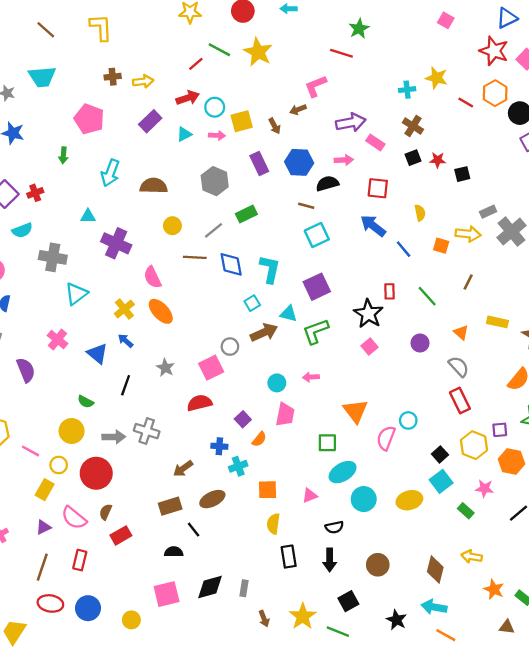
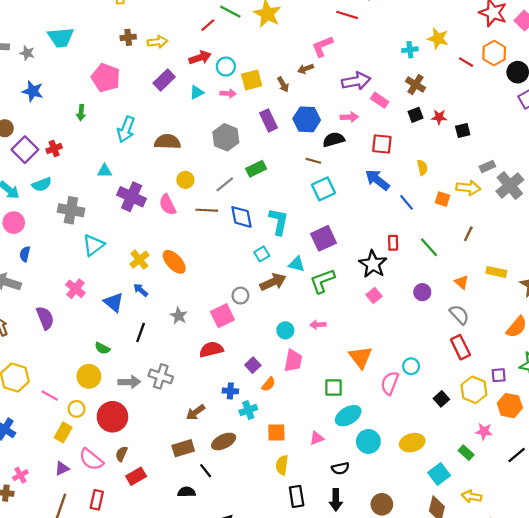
pink semicircle: (153, 277) -> (167, 205), moved
cyan square: (441, 481) -> (439, 474), moved

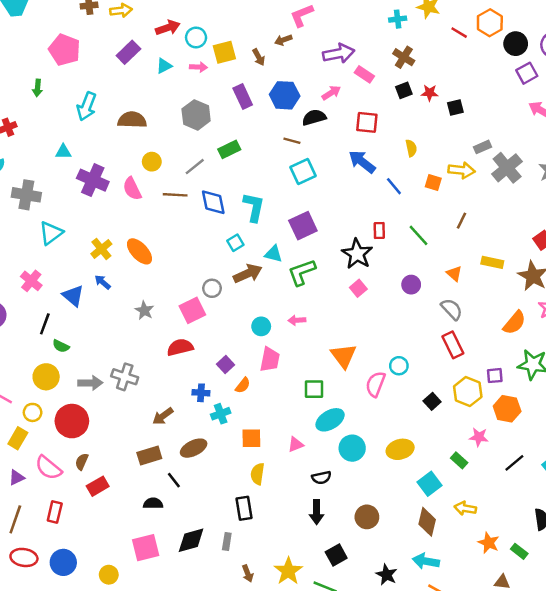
pink arrow: (349, 117) -> (331, 93), turned -30
black line: (141, 333) -> (45, 324), moved
black rectangle: (297, 496) -> (244, 508), moved

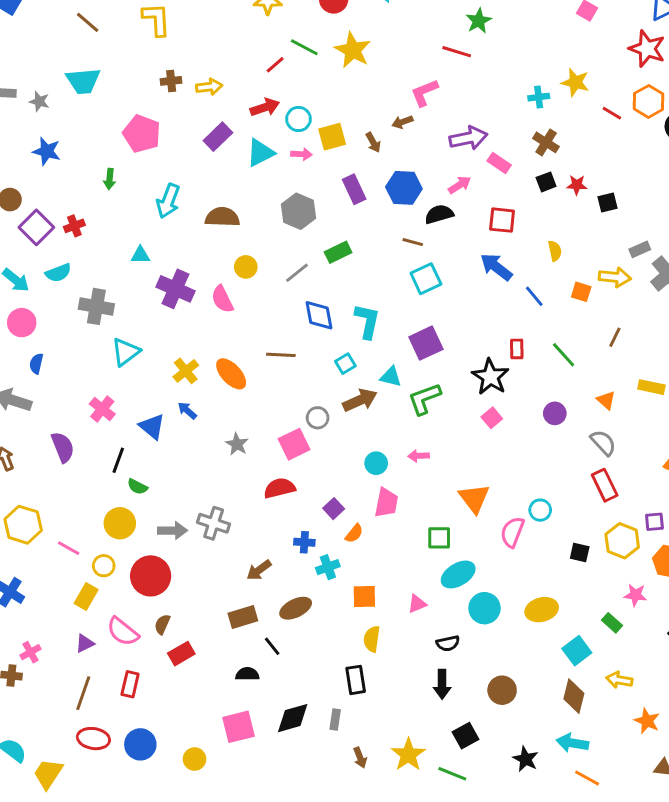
cyan triangle: (164, 66) -> (260, 153), size x1.5
brown line: (175, 195) -> (281, 355), moved
black square: (432, 401) -> (580, 553), turned -35

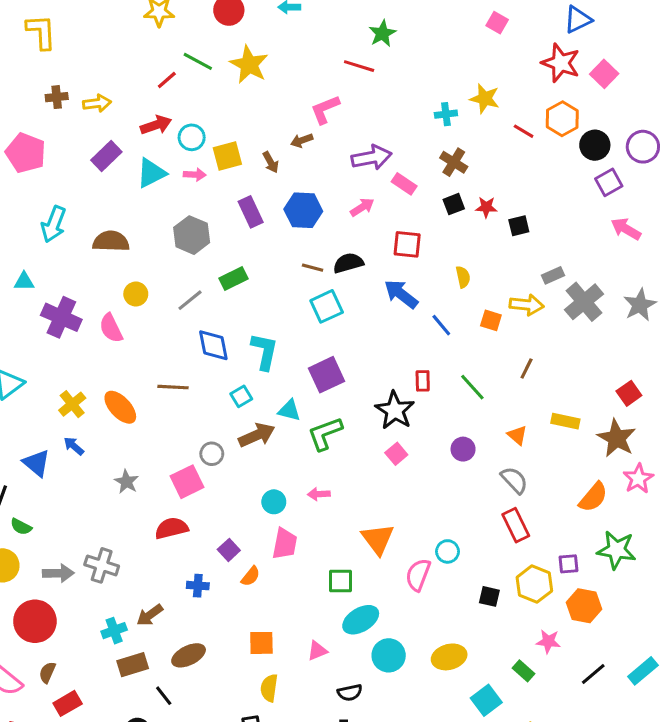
black semicircle: (439, 214) -> (348, 263), moved
cyan cross: (328, 567) -> (114, 631), moved

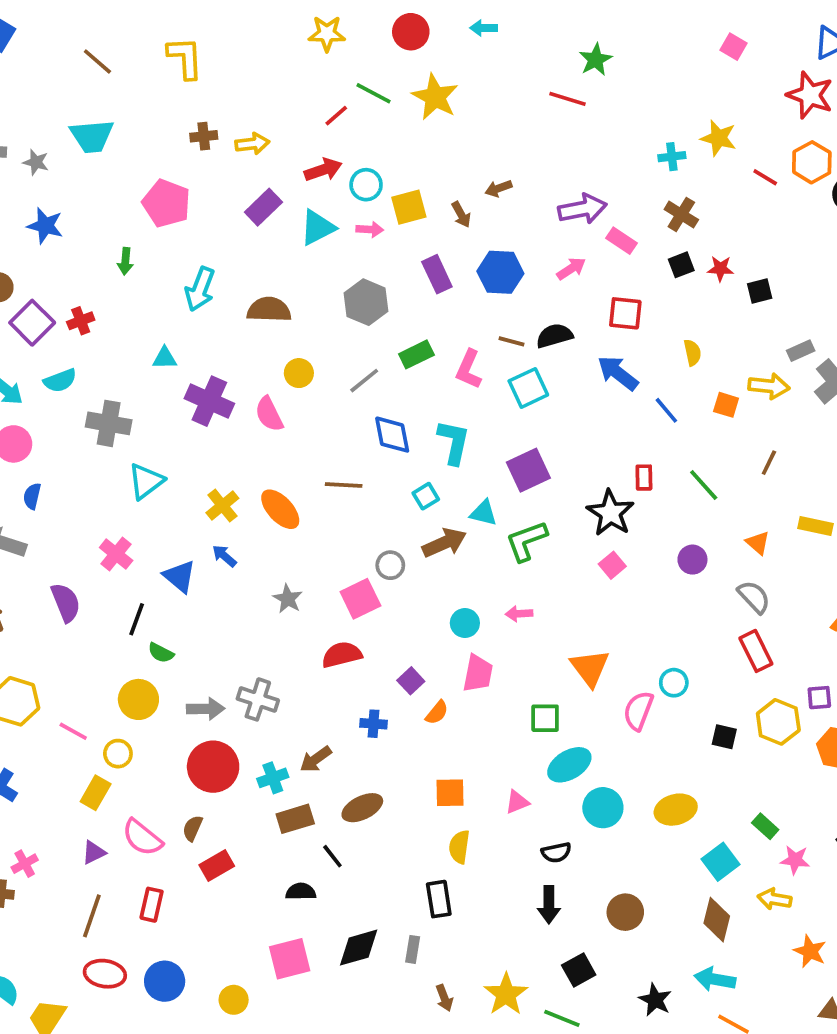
pink L-shape: (325, 109) -> (469, 369), moved, turned -44
red circle: (35, 621) -> (213, 767), moved
pink star: (548, 641) -> (795, 860), moved

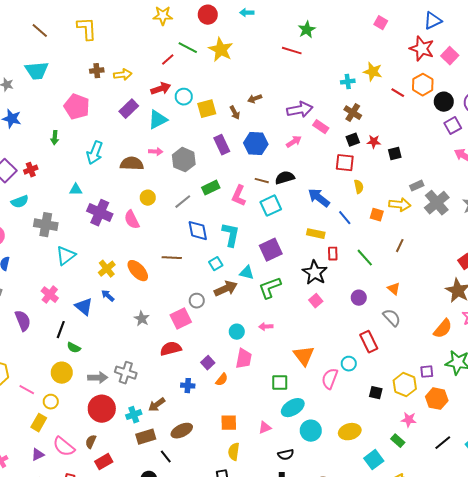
pink arrow: (370, 229) -> (156, 152), moved
red square: (625, 313) -> (345, 163), moved
yellow rectangle: (816, 526) -> (316, 234), moved
red rectangle: (756, 651) -> (369, 342), moved
pink star: (795, 860) -> (409, 420), moved

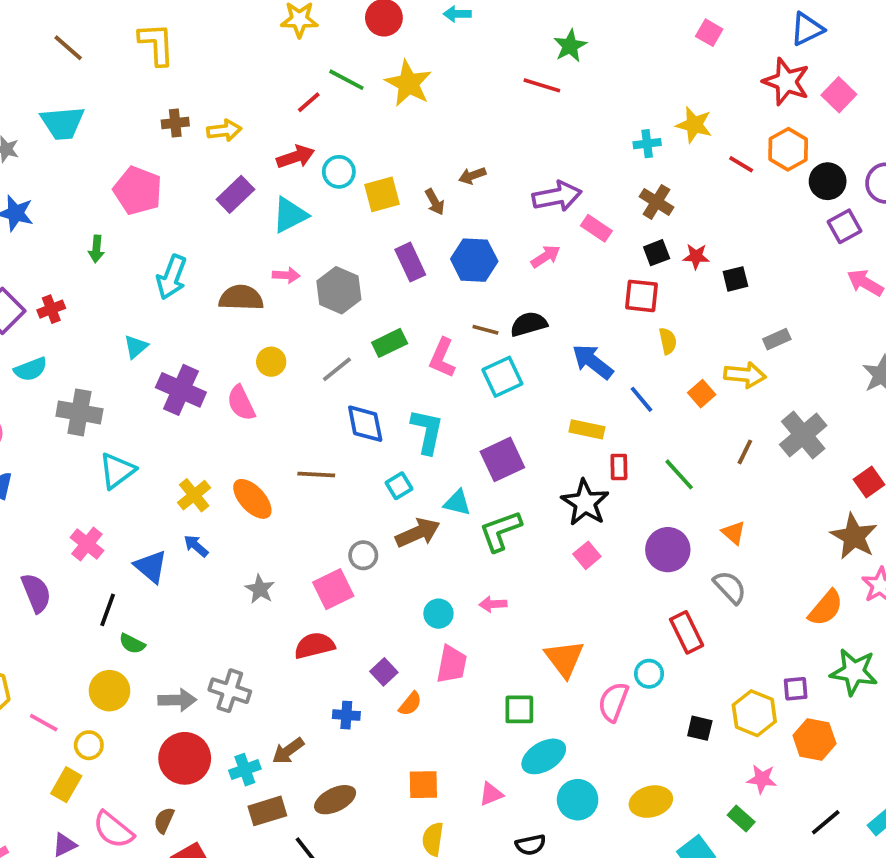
cyan triangle: (76, 190) -> (136, 347), turned -40
gray cross: (437, 203) -> (803, 435), moved
orange square: (377, 215) -> (702, 394), turned 32
purple circle: (359, 298) -> (668, 550), size x1.5

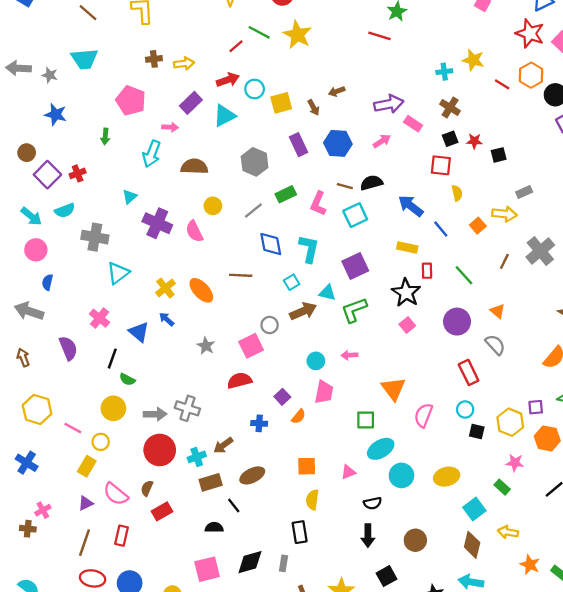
pink arrow: (286, 275) -> (170, 127), moved
cyan circle: (649, 674) -> (465, 409), moved

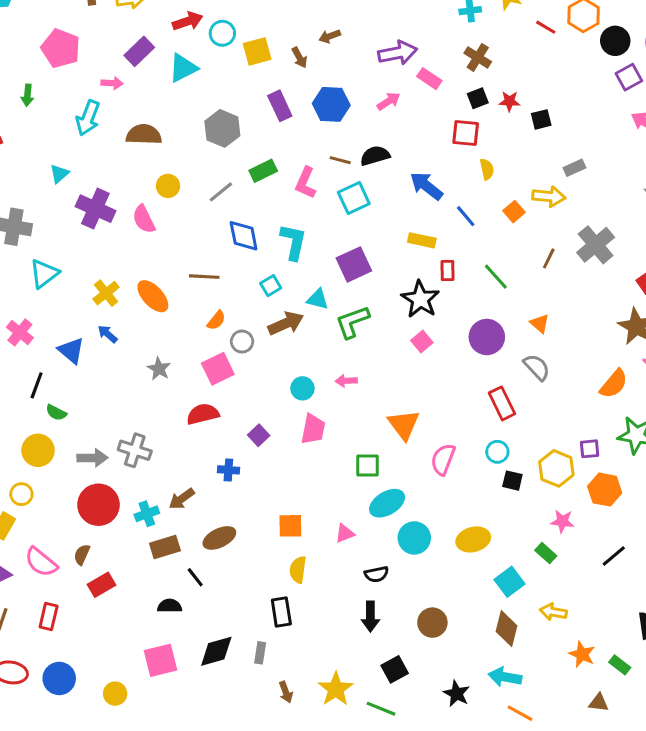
orange semicircle: (299, 416) -> (216, 320), moved

